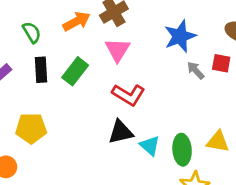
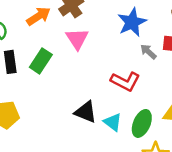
red L-shape: (128, 95) -> (125, 81), moved
black triangle: (121, 132) -> (86, 112), turned 40
green ellipse: (182, 150) -> (142, 123), turned 32

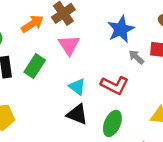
cyan triangle: (113, 122) -> (77, 87), moved
green ellipse: (142, 123) -> (112, 123), moved

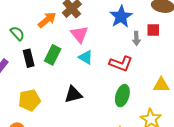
gray arrow: (136, 57) -> (136, 38), turned -128
cyan triangle: (77, 87) -> (86, 57), moved
black triangle: (77, 114) -> (73, 94), moved, turned -30

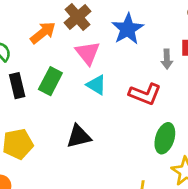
blue star: (121, 17) -> (128, 29), moved
green ellipse: (122, 96) -> (165, 138), moved

